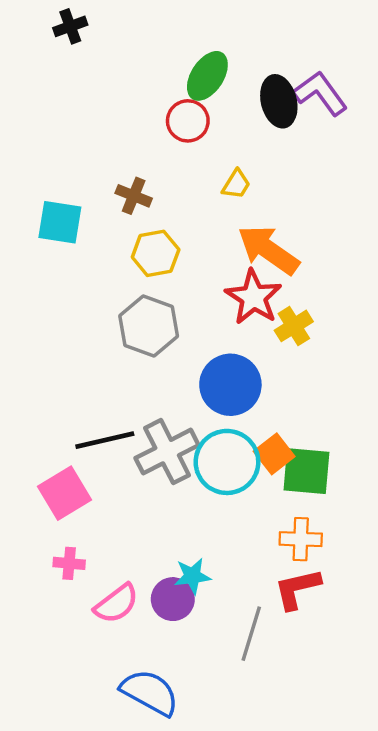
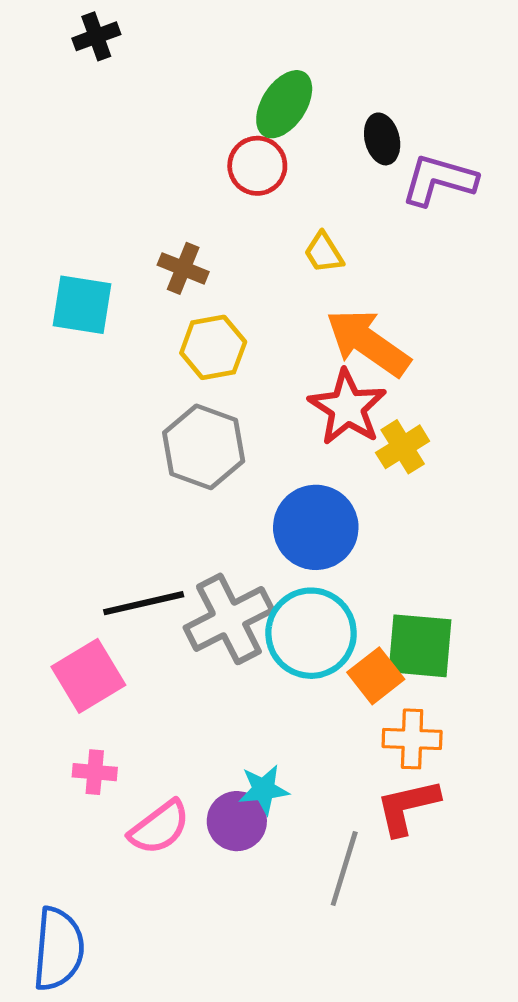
purple L-shape: (320, 93) -> (439, 180), moved, turned -38
black ellipse: (279, 101) -> (382, 139), size x0.7
yellow trapezoid: (236, 184) -> (324, 253), turned 116
orange square: (274, 454) -> (376, 676), moved
blue semicircle: (150, 692) -> (58, 949), moved, turned 66

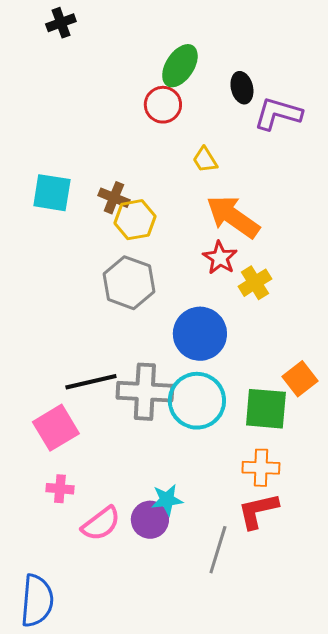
brown cross: (183, 268) -> (114, 198), moved
red star: (347, 407) -> (220, 258), size x0.7
gray cross: (229, 619) -> (145, 392), turned 30
orange square: (376, 676) -> (300, 379), moved

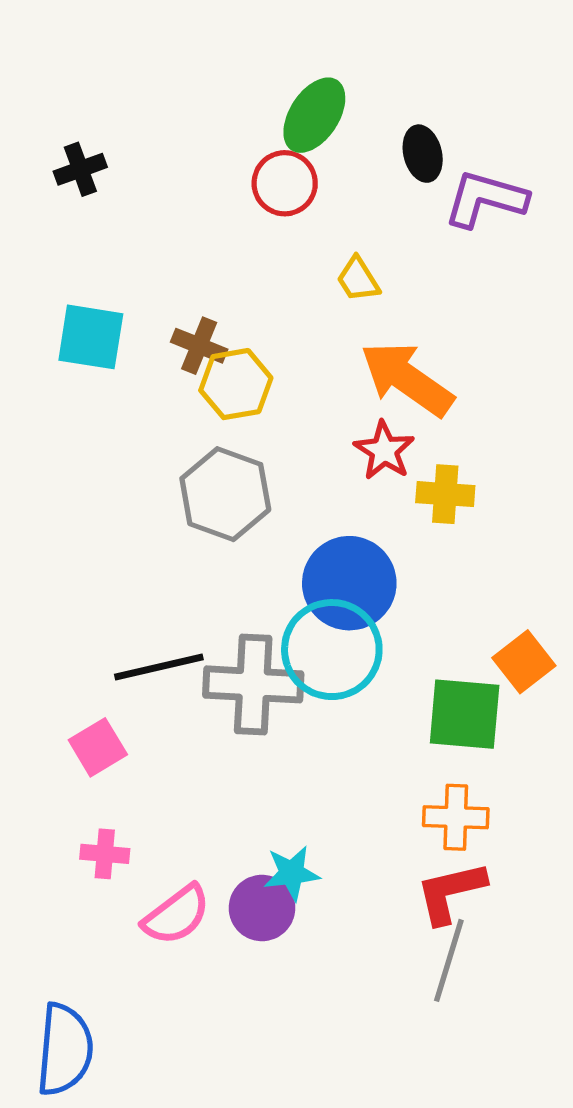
black cross: (61, 23) -> (80, 169), moved
yellow cross: (255, 283) -> (445, 494), turned 36
cyan circle: (197, 401) -> (332, 650), moved
pink square: (56, 428) -> (98, 747), size x0.7
gray line: (218, 550) -> (449, 960), moved

